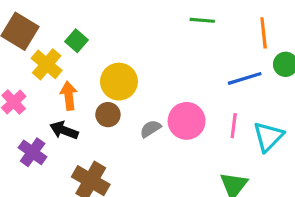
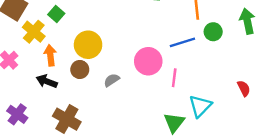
pink circle: (187, 121) -> (148, 61), moved
cyan triangle: (268, 137) -> (200, 106), moved
purple cross: (33, 152) -> (17, 114), moved

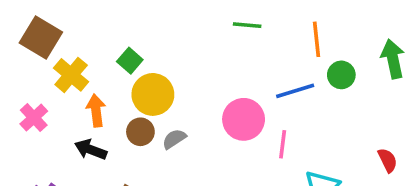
green square: (56, 14) -> (130, 61), moved
gray semicircle: (112, 80) -> (174, 139), moved

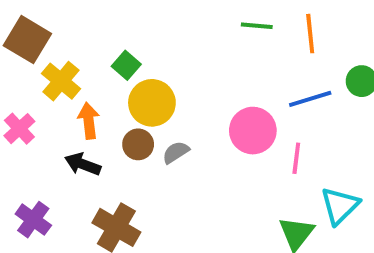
orange line: (316, 39) -> (310, 34), moved

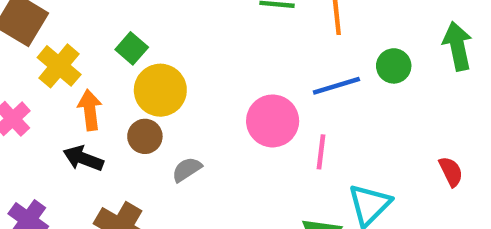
gray semicircle: (176, 152) -> (187, 169), moved

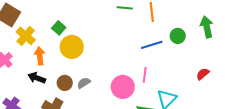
pink circle: (273, 121) -> (123, 87), moved
brown circle: (145, 136) -> (65, 83), moved
red semicircle: (451, 172) -> (203, 74), moved, turned -104

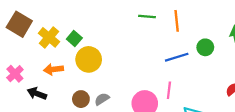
yellow cross: (26, 36) -> (49, 37), moved
orange arrow: (40, 56) -> (53, 69), turned -90
black arrow: (37, 78) -> (37, 94), moved

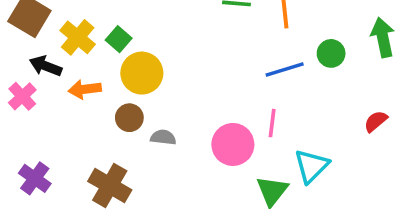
black arrow: (37, 94) -> (45, 66), moved
brown circle: (81, 99) -> (129, 118), moved
gray semicircle: (102, 99) -> (163, 137), turned 40

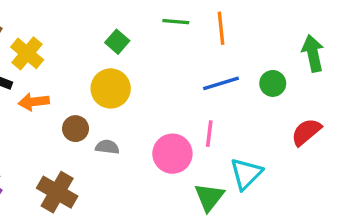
green square: (119, 39) -> (117, 42), moved
green circle: (331, 53) -> (273, 83), moved
yellow circle: (142, 73) -> (111, 88), moved
red semicircle: (376, 121) -> (306, 132), size x1.4

